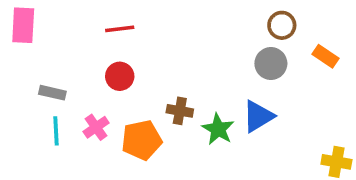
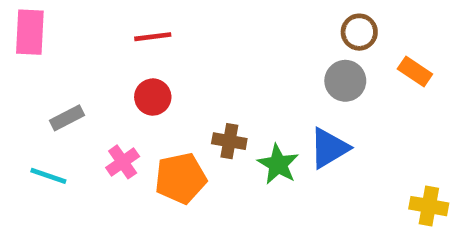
gray rectangle: (52, 93) -> (67, 118), turned -40
cyan line: (56, 131) -> (48, 176), moved, turned -68

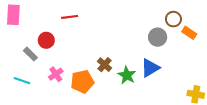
brown circle: (359, 32) -> (173, 19), moved
red circle: (153, 97) -> (46, 40), moved
gray rectangle: (67, 118) -> (30, 54), turned 72
brown cross: (229, 141) -> (105, 65), turned 32

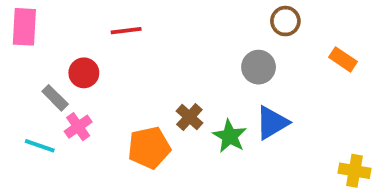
brown circle: (173, 19) -> (285, 21), moved
gray circle: (158, 37) -> (259, 67), moved
pink cross: (56, 74) -> (78, 127), moved

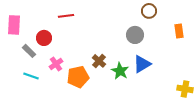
pink rectangle: (24, 27) -> (14, 25), moved
orange rectangle: (343, 59) -> (179, 31), turned 48
pink cross: (78, 127) -> (56, 64), moved
cyan line: (40, 146) -> (31, 76), moved

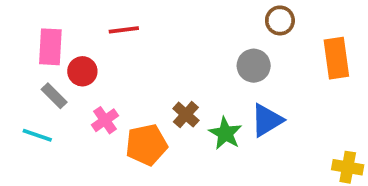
pink rectangle: (14, 25) -> (50, 47), moved
orange rectangle: (179, 31) -> (336, 58), size x1.5
cyan line: (31, 76) -> (37, 135), moved

